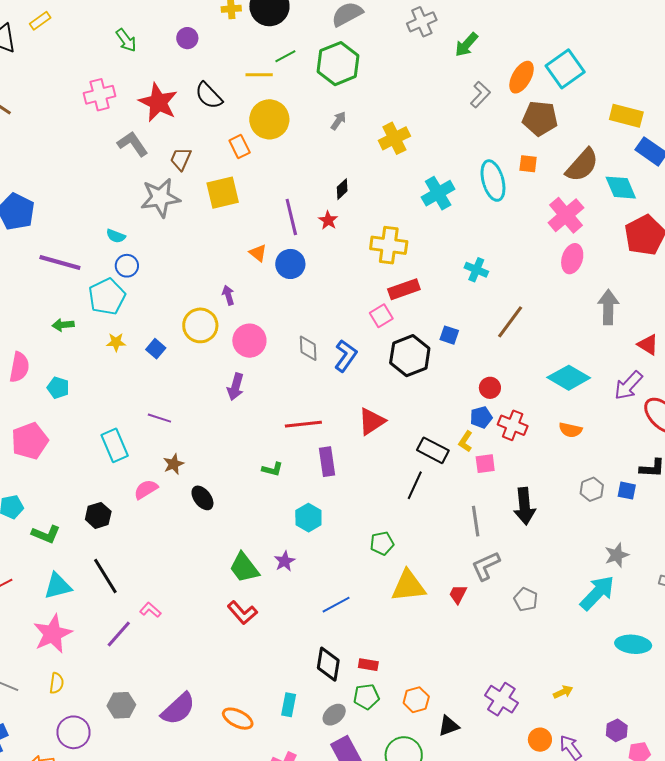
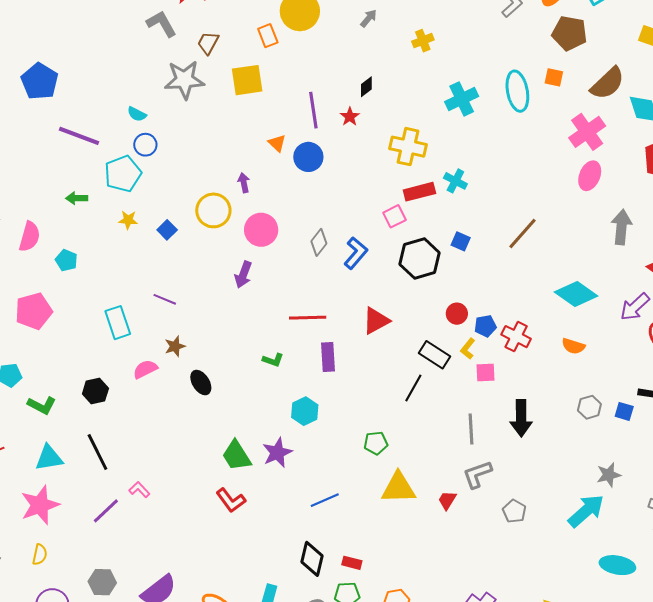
yellow cross: (394, 138) -> (423, 41), size x0.7
cyan cross: (476, 270) -> (455, 181), moved
gray diamond: (308, 348) -> (319, 242), turned 36
red circle: (490, 388) -> (457, 314), moved
purple star: (285, 561) -> (277, 453), size x1.4

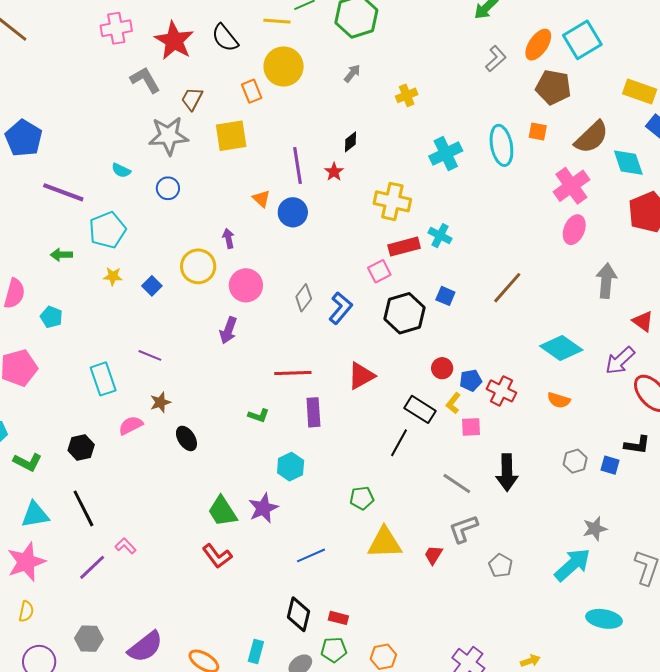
blue circle: (145, 145) -> (168, 188), moved
gray line: (471, 429) -> (457, 483), turned -52

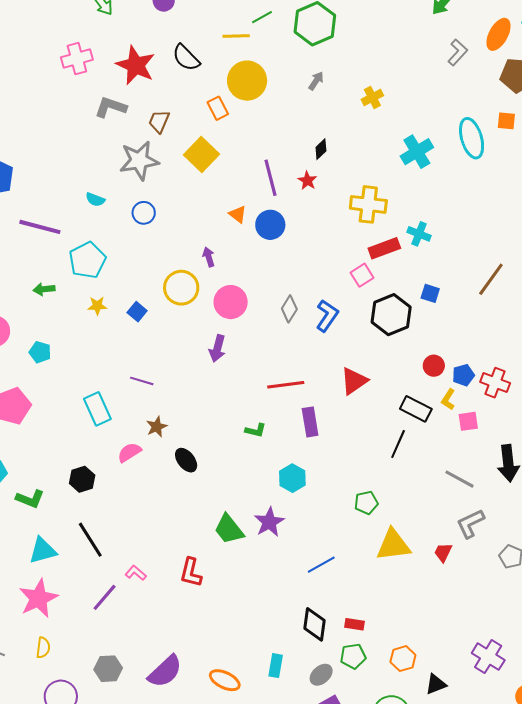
gray L-shape: (145, 80) -> (111, 107), turned -36
yellow square: (231, 136) -> (201, 154), turned -32
red L-shape: (217, 556) -> (191, 572), moved, turned 56

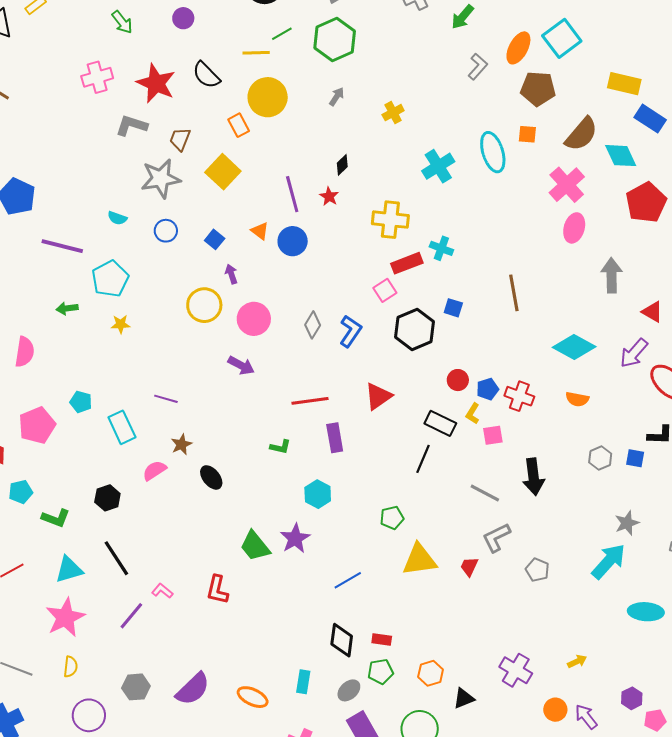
brown line: (491, 279) -> (514, 293), turned -45
blue square: (137, 312) -> (215, 239), moved
purple arrow: (217, 348) -> (241, 365), turned -76
cyan pentagon: (40, 352) -> (81, 402), moved

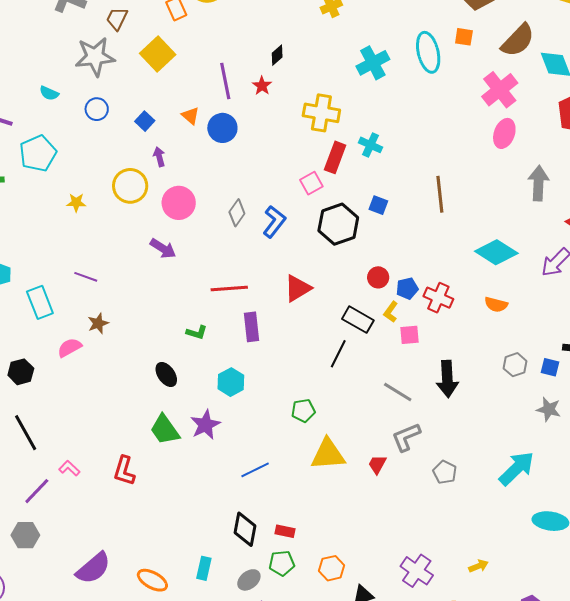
red rectangle: (407, 263) -> (335, 157), turned -52
yellow star: (121, 324) -> (76, 203), moved
black ellipse: (211, 477) -> (166, 375), moved
gray star: (627, 523) -> (549, 409), moved, turned 30
gray hexagon: (136, 687) -> (25, 535), moved

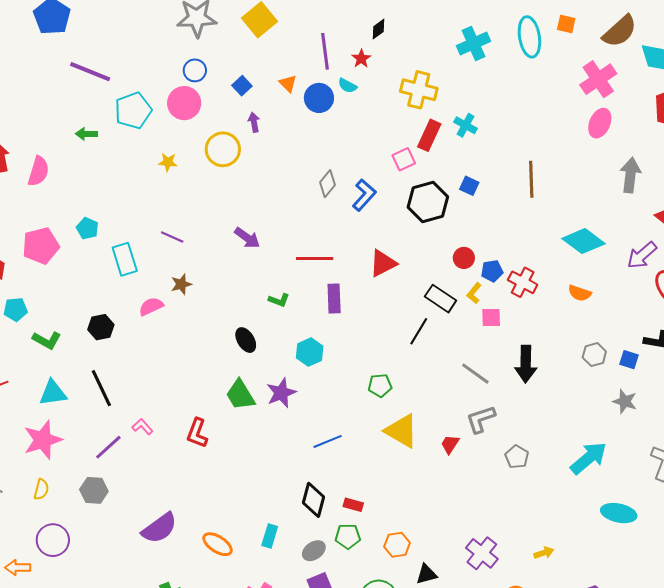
cyan semicircle: (49, 93) -> (347, 86), moved
pink circle: (179, 203) -> (184, 103), moved
purple arrow: (163, 249) -> (247, 238), moved
yellow triangle: (328, 454) -> (402, 431), turned 30

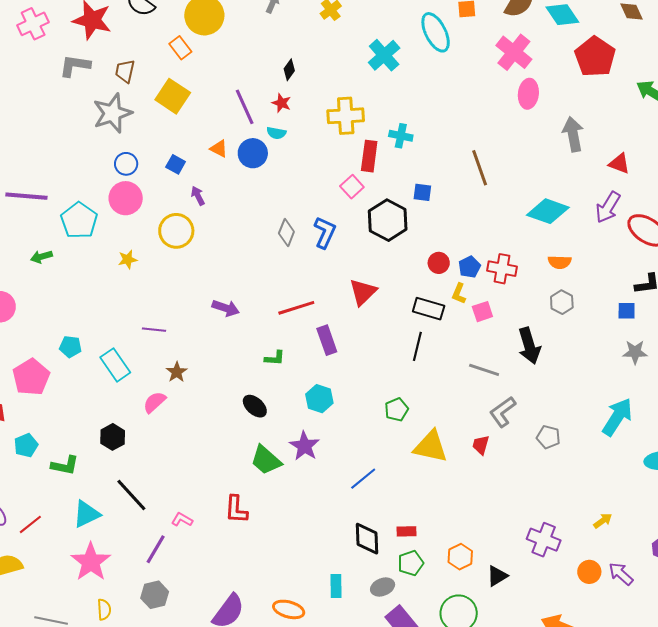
gray hexagon: (594, 355) -> (562, 302), moved
gray ellipse: (314, 551) -> (383, 587), turned 30

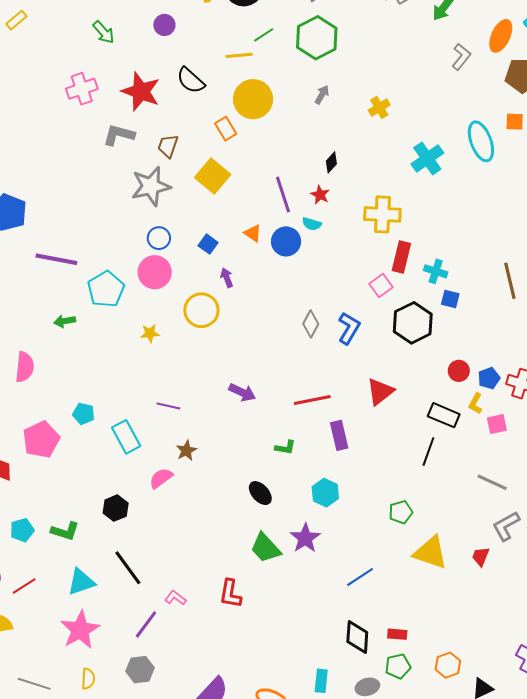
cyan cross: (401, 136) -> (436, 271), moved
cyan pentagon: (26, 445) -> (22, 530), moved

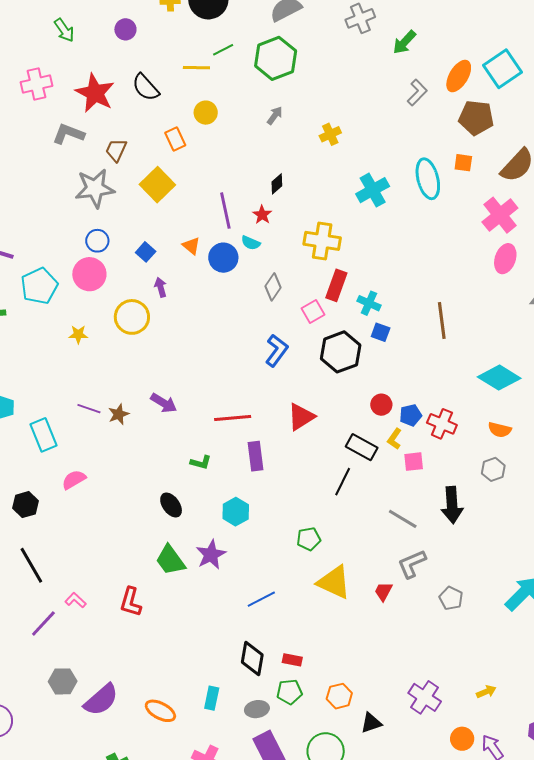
yellow circle: (253, 99) -> (206, 113), size x0.6
gray diamond: (311, 324) -> (273, 287), moved
brown star: (186, 451) -> (119, 414), moved
gray hexagon: (140, 670) -> (63, 681), moved

